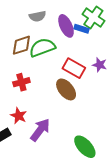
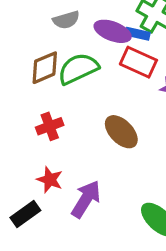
purple ellipse: (66, 26) -> (113, 31), turned -40
red rectangle: (74, 68) -> (138, 62), moved

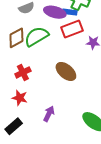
red rectangle: (138, 62) -> (72, 29), turned -40
red star: (50, 180) -> (20, 98), moved
purple arrow: (86, 199) -> (49, 114), size x0.7

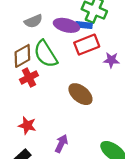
green semicircle: (36, 36) -> (46, 54), turned -90
red cross: (23, 72) -> (29, 78), moved

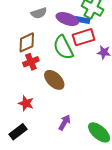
green semicircle: (46, 54) -> (63, 47), moved
brown ellipse: (80, 94) -> (54, 80), moved
purple arrow: (61, 144) -> (65, 122), moved

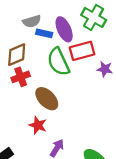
purple ellipse: (67, 19) -> (64, 29), turned 45
blue rectangle: (82, 20) -> (44, 33), moved
red star: (26, 103) -> (38, 125), moved

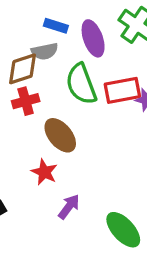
gray semicircle: (32, 21) -> (45, 51), moved
blue rectangle: (44, 33) -> (56, 26), moved
red rectangle: (82, 51) -> (122, 90), moved

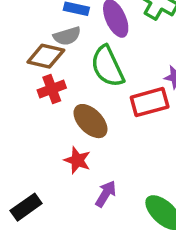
brown diamond: (22, 69) -> (46, 56), turned 36
red rectangle: (122, 90) -> (150, 102), moved

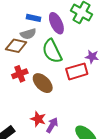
red cross: (52, 89) -> (20, 74), moved
red star: (77, 160) -> (38, 119), moved

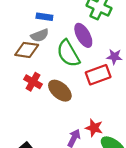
purple ellipse: (56, 23) -> (83, 35), moved
red cross: (20, 74) -> (33, 82), turned -35
red star: (38, 119) -> (94, 128), moved

